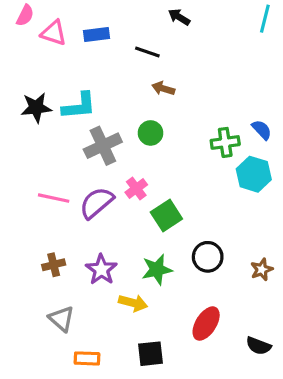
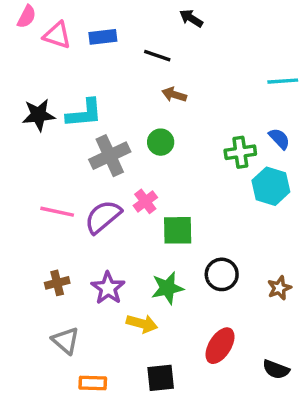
cyan line: (265, 19) -> (283, 81), moved, turned 72
green square: (166, 216) -> (178, 230), turned 32

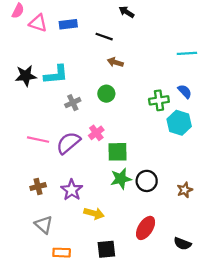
gray cross: (110, 156) -> (73, 103), size x0.6
green star: (167, 288) -> (121, 179), moved

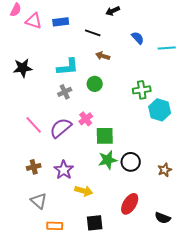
black arrow: (126, 12) -> (113, 11), turned -56
cyan L-shape: (56, 75) -> (68, 67), moved
blue semicircle: (185, 91) -> (138, 38), moved
pink line: (38, 140) -> (34, 125), turned 36

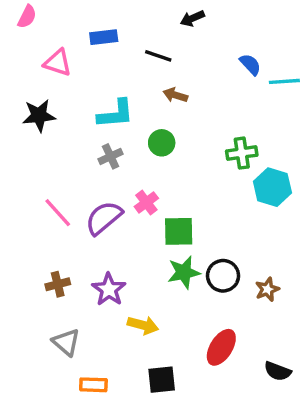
pink triangle: (34, 21) -> (58, 63), moved
blue semicircle: (138, 38) -> (250, 64), moved
brown star: (165, 170) -> (267, 289), moved

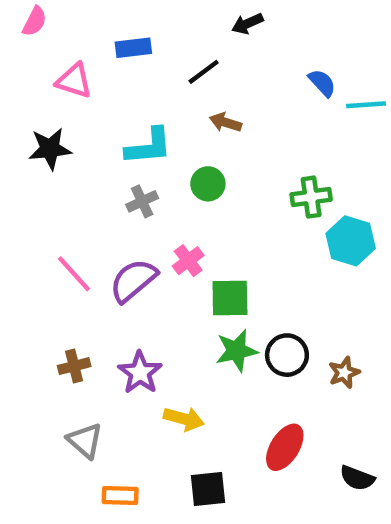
black line: (158, 56) -> (204, 72), turned -56

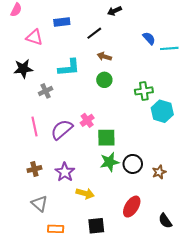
green circle: (208, 184) -> (104, 80), moved
gray cross: (142, 201) -> (46, 91), moved
pink line: (74, 274) -> (34, 126), turned 30
black semicircle: (357, 478) -> (165, 221), turned 35

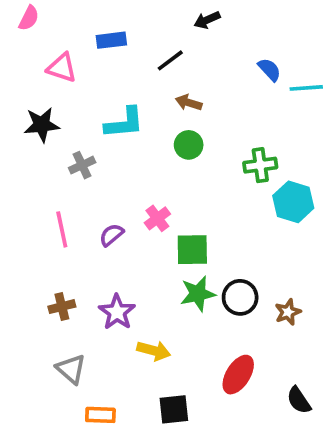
purple semicircle: (62, 130) -> (111, 235), size x0.6

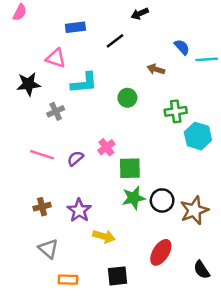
pink triangle: (62, 68) -> (56, 58), moved
brown arrow: (189, 103) -> (156, 69), moved
pink line: (62, 229) -> (42, 155), turned -60
brown star: (288, 312) -> (194, 210), size x1.6

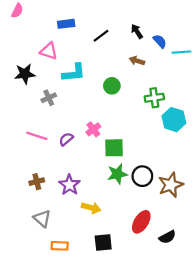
black arrow: (140, 14) -> (137, 31), moved, turned 80
black semicircle: (202, 270) -> (167, 237), moved, turned -84

